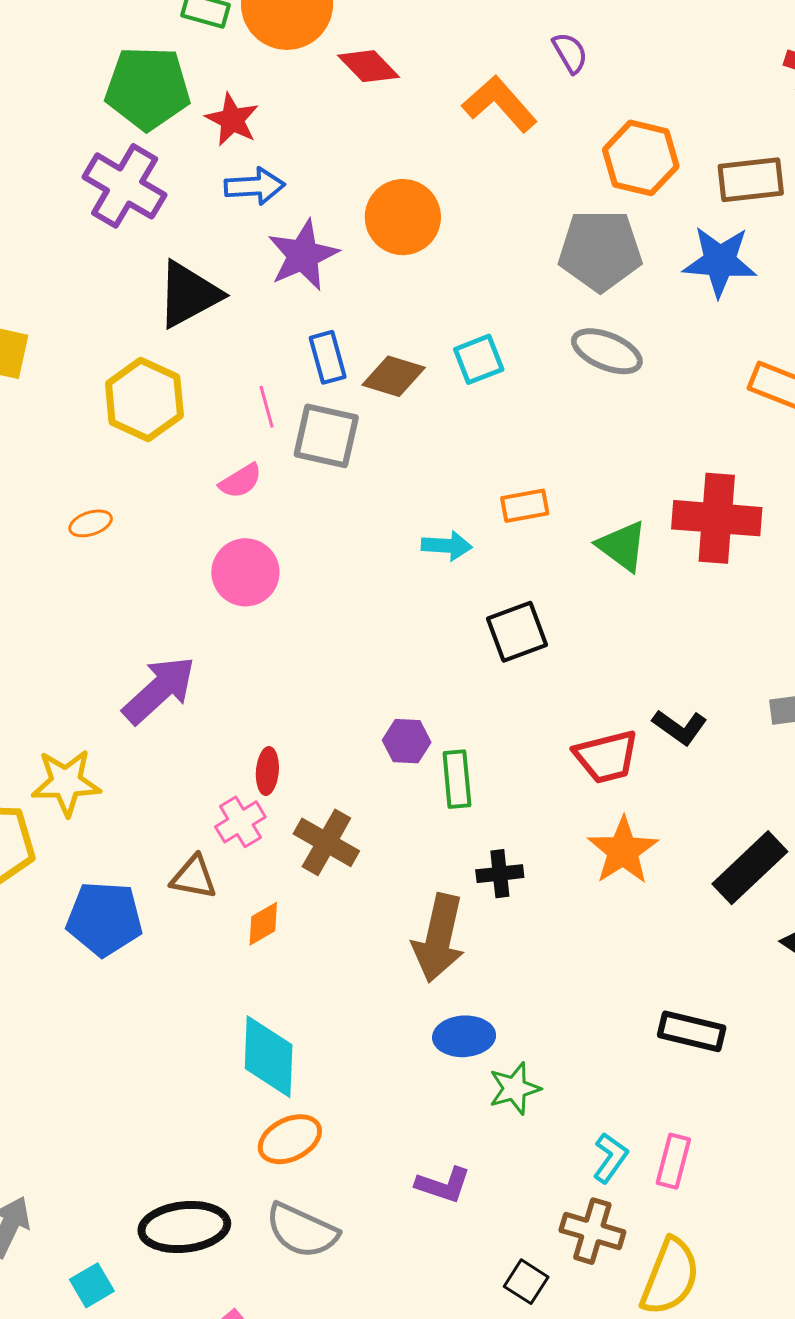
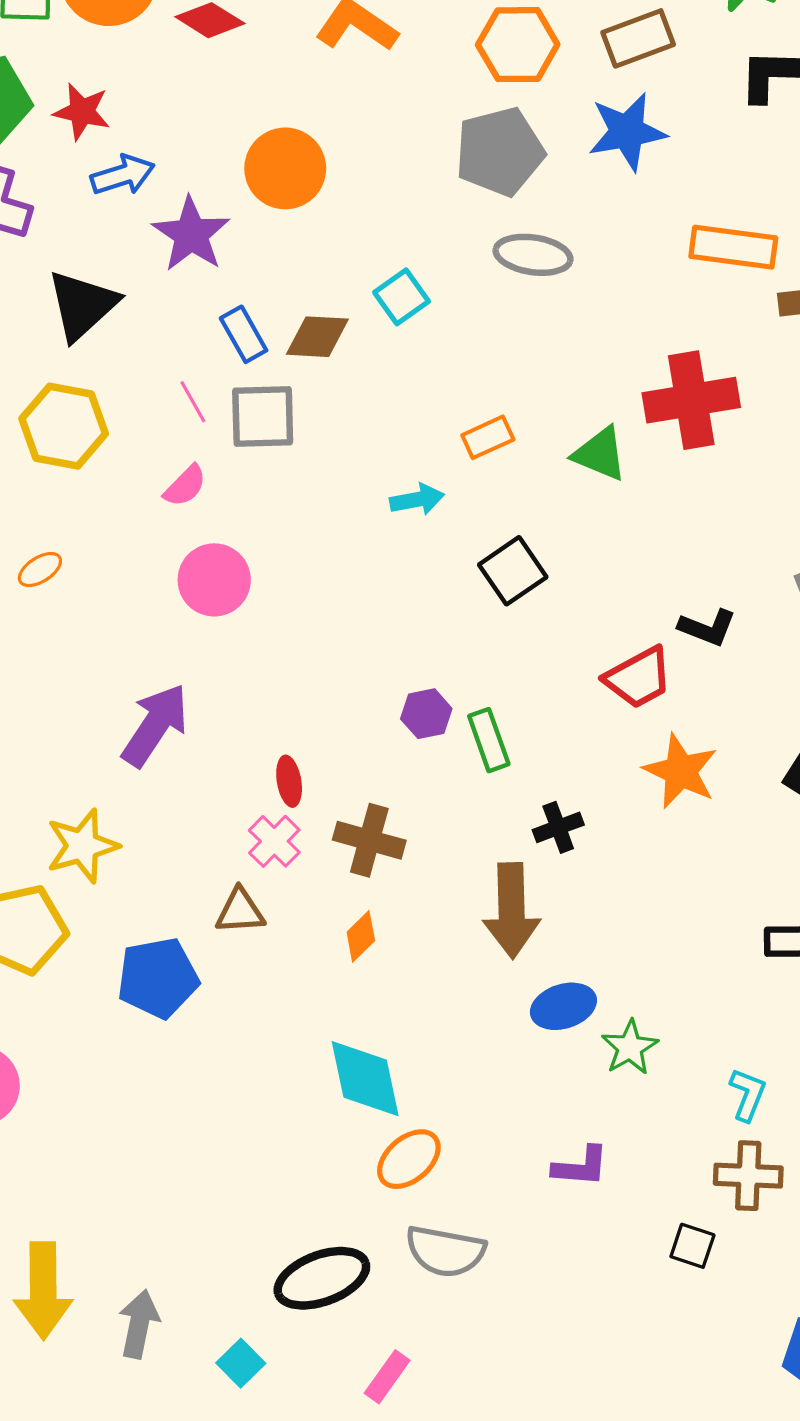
orange diamond: (263, 924) -> (361, 936), moved

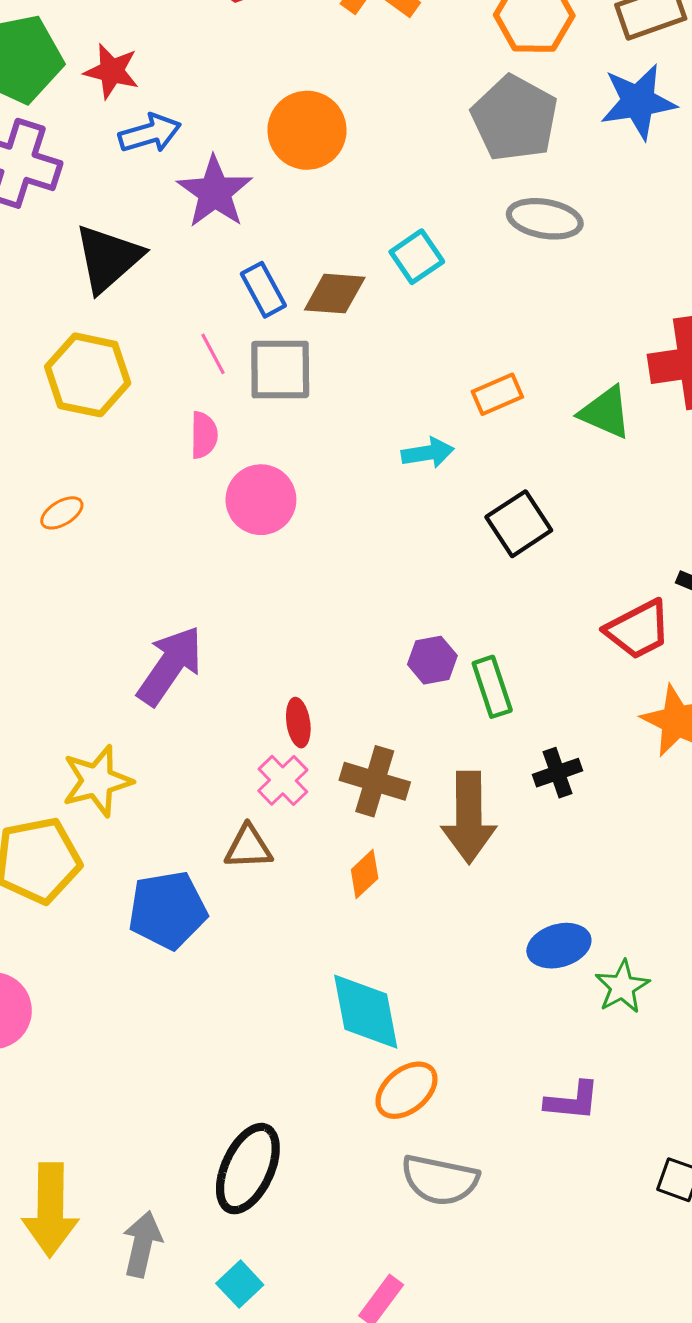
gray pentagon: (500, 152) -> (515, 118), turned -30
pink semicircle: (185, 486) -> (204, 435), turned -45
pink circle: (214, 580) -> (261, 500), moved
brown arrow: (511, 911) -> (469, 817), moved
black ellipse: (322, 1278) -> (248, 1169), moved, turned -46

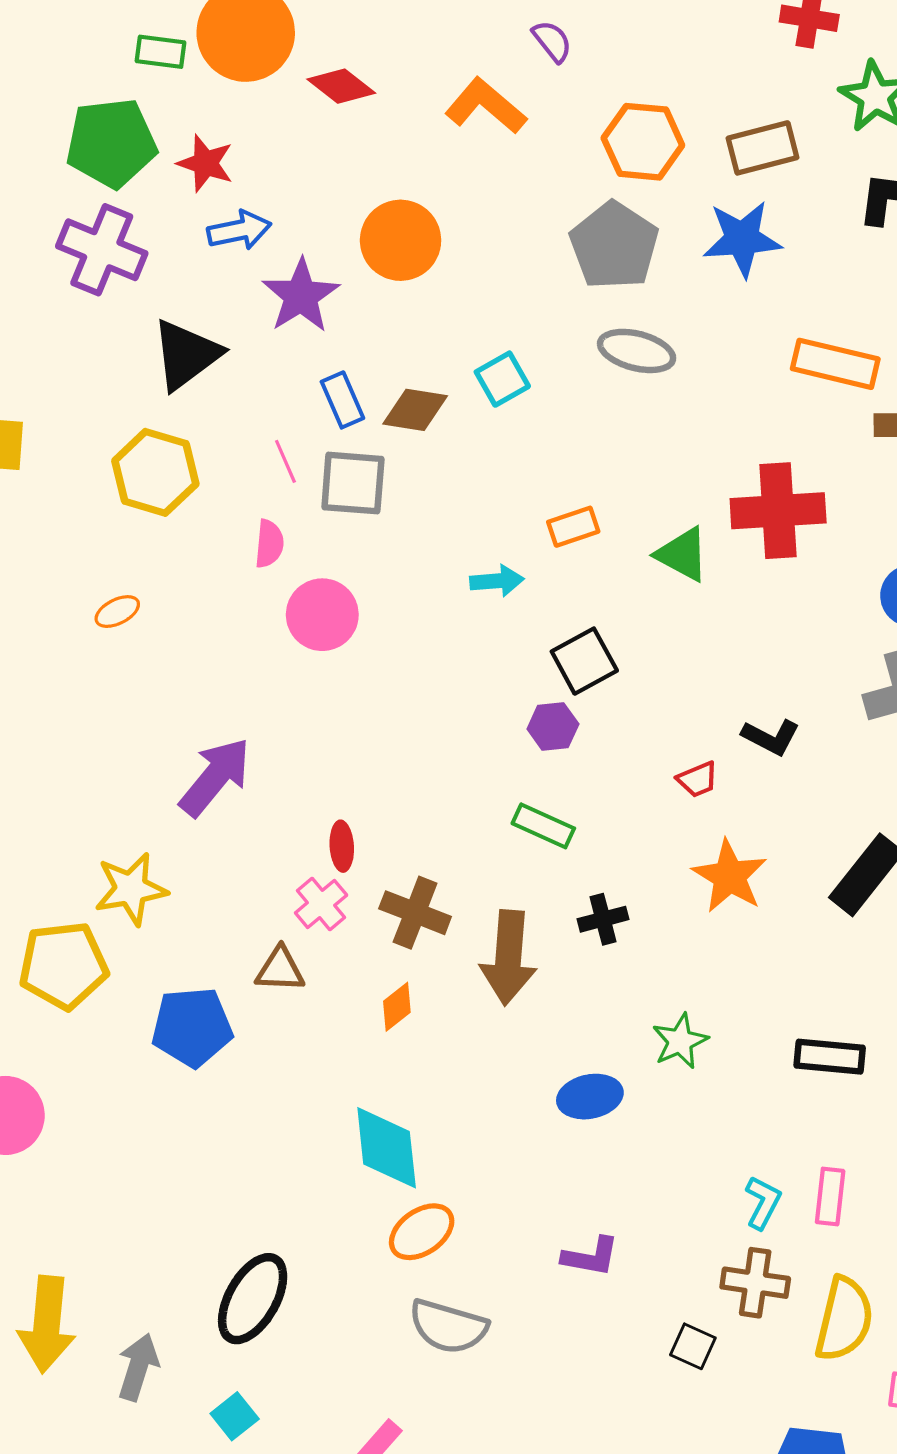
red trapezoid: (638, 629) -> (698, 779), size x0.6
purple hexagon: (432, 660) -> (553, 727), moved
green rectangle: (492, 687) -> (543, 826), turned -52
green star: (622, 987) -> (680, 1041), moved

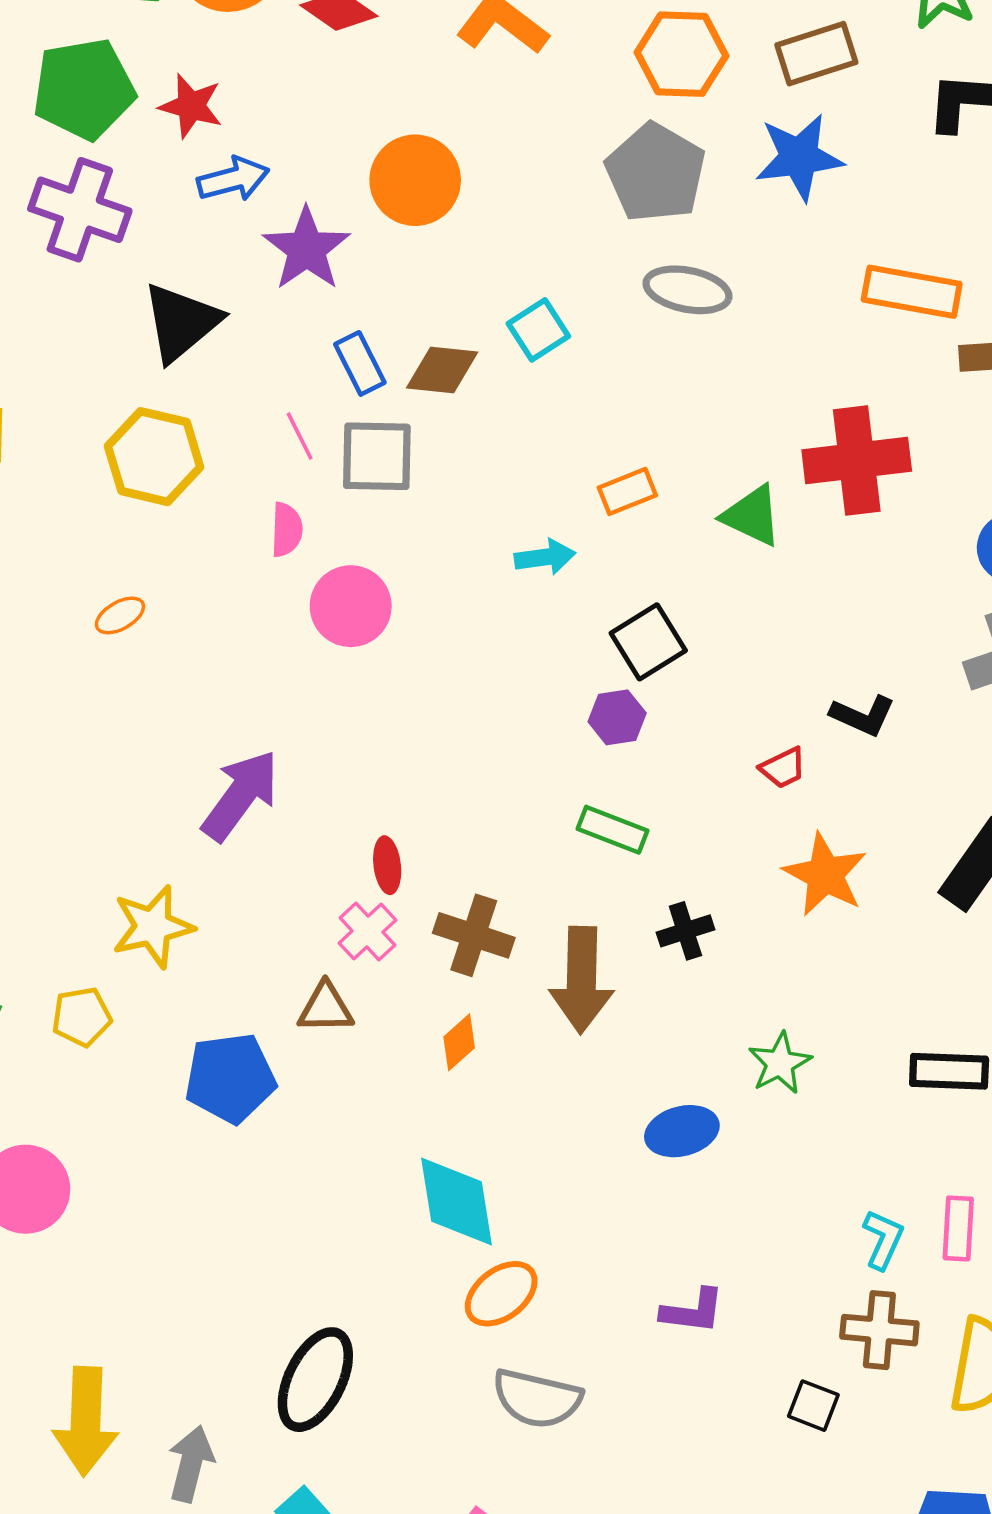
yellow pentagon: (63, 965) -> (82, 1017), size x0.6

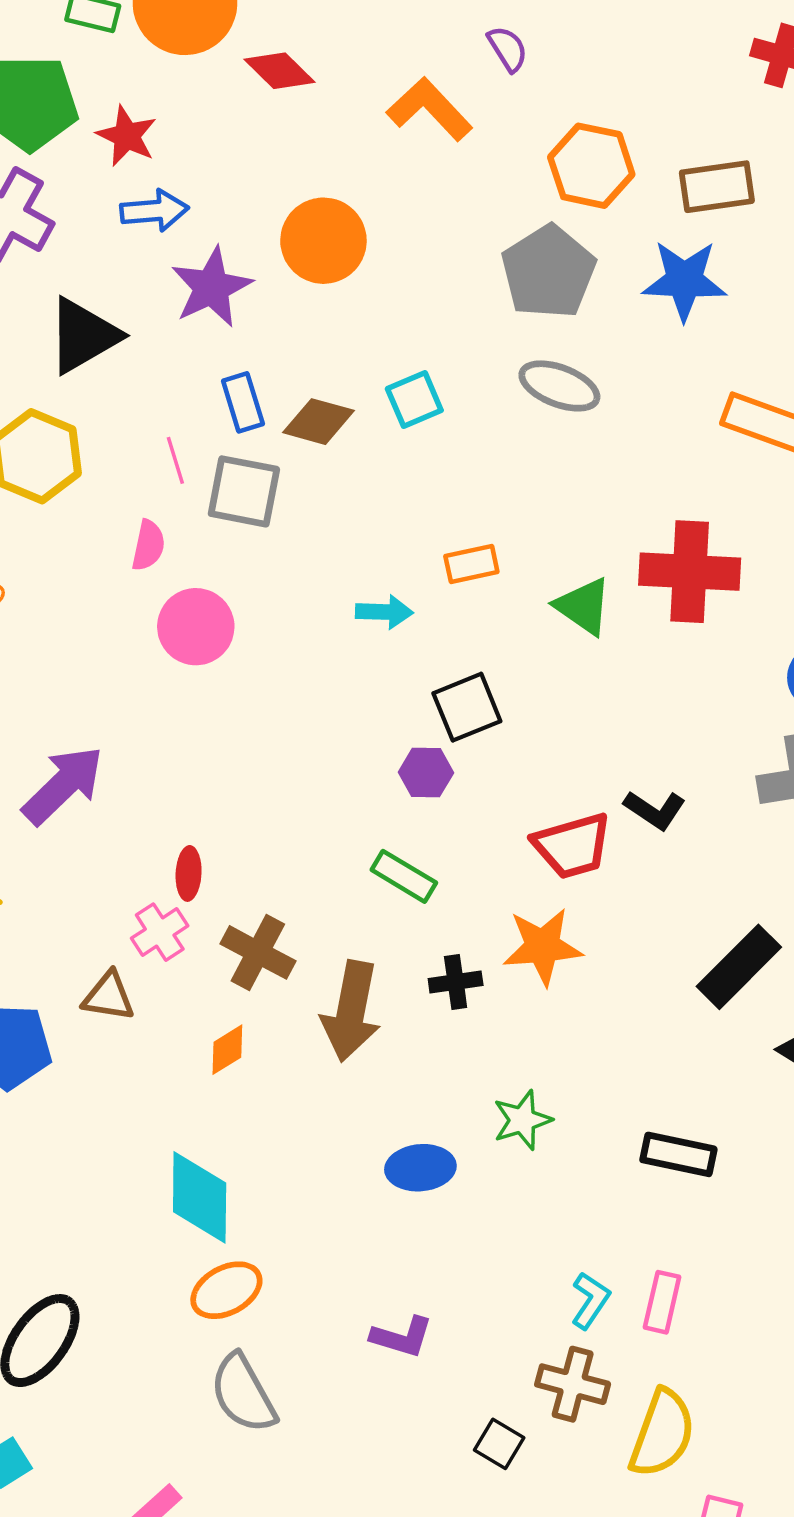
red trapezoid: (783, 768) -> (572, 846), size x1.8
orange star: (825, 875) -> (543, 947), moved, turned 30
gray semicircle: (537, 1399) -> (243, 1393), turned 38

